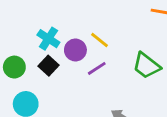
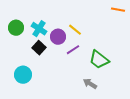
green trapezoid: (146, 66) -> (99, 60), moved
green circle: (14, 67) -> (16, 28), moved

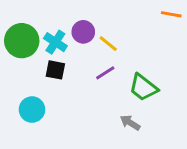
green circle: (16, 28) -> (22, 41), size x1.5
purple circle: (58, 37) -> (83, 32), moved
black square: (39, 48) -> (55, 70), turned -32

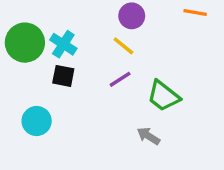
purple circle: (83, 32) -> (132, 16), moved

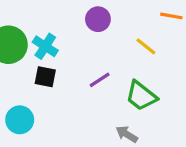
purple circle: (132, 16) -> (98, 19), moved
yellow line: (123, 46) -> (146, 46), moved

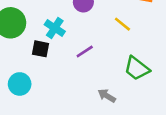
cyan cross: (45, 46) -> (55, 28), moved
green trapezoid: (141, 96) -> (137, 68), moved

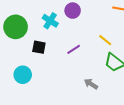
yellow line: (122, 24) -> (105, 40), moved
cyan cross: (55, 28) -> (50, 21), moved

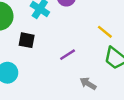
purple line: (74, 49) -> (68, 55), moved

